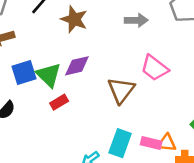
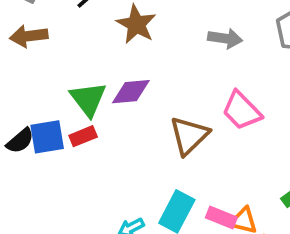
blue square: (24, 73) -> (47, 137), moved
red rectangle: (59, 102) -> (83, 136), moved

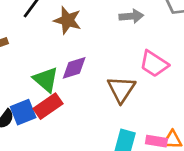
red rectangle: (83, 136) -> (48, 106), size x1.5

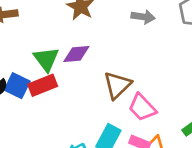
pink trapezoid: (154, 64) -> (142, 107), moved
blue square: (23, 112) -> (17, 86), turned 35

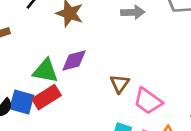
green triangle: (46, 59) -> (46, 71), turned -32
brown triangle: (117, 85) -> (120, 84), size x0.7

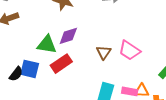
red rectangle: (47, 97) -> (61, 64), moved
pink trapezoid: (148, 101) -> (130, 50), moved

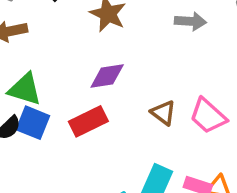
green triangle: (47, 45) -> (25, 89), moved
brown triangle: (104, 52) -> (163, 113), turned -35

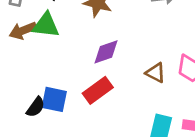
green triangle: (25, 89) -> (46, 25), moved

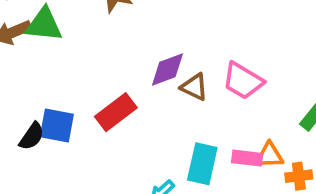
purple diamond: (106, 52) -> (167, 70), moved

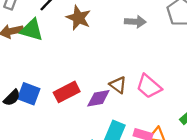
purple diamond: (167, 70) -> (98, 98), moved

